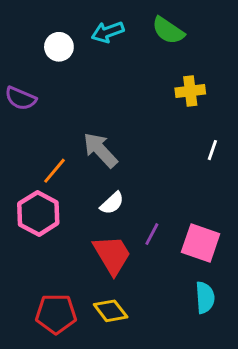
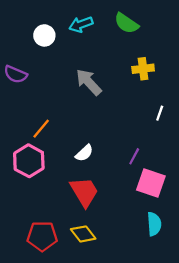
gray arrow: (100, 150) -> (89, 82), moved
purple line: (152, 234) -> (134, 156), moved

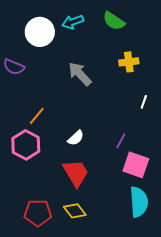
white circle: (44, 35) -> (40, 32), size x1.5
cyan semicircle: (154, 224) -> (139, 202), size x1.4

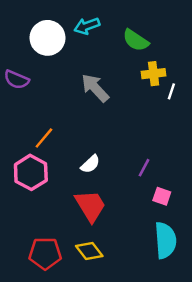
green semicircle: (114, 21) -> (136, 40), moved
white line: (144, 102) -> (171, 91), moved
pink square: (136, 165) -> (162, 196), size x0.6

